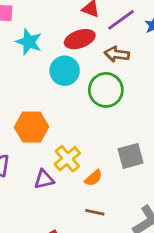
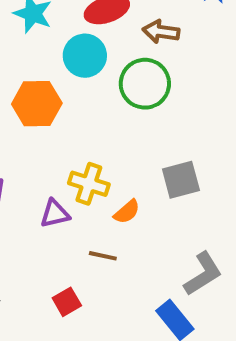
orange hexagon: (32, 127) -> (37, 104), moved
yellow cross: (67, 159) -> (89, 184), turned -32
brown line: (95, 212) -> (103, 256), moved

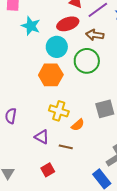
orange hexagon: (37, 104) -> (51, 75), moved
purple triangle: (55, 214) -> (42, 137), moved, turned 42

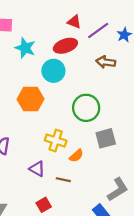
brown arrow: (95, 35) -> (106, 62), moved
green circle: (87, 61) -> (86, 108), moved
orange hexagon: (51, 75) -> (31, 99), moved

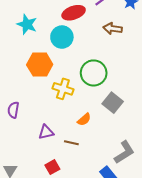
cyan star: (25, 48) -> (27, 24), moved
gray square: (106, 138) -> (113, 103), turned -36
yellow cross: (56, 140) -> (63, 89), moved
purple triangle: (37, 169) -> (46, 132), turned -42

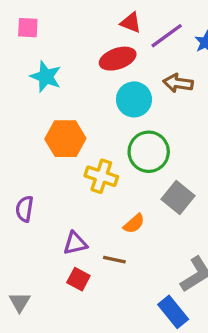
cyan circle: (62, 37) -> (134, 99), moved
red square: (52, 167) -> (78, 279), moved, turned -32

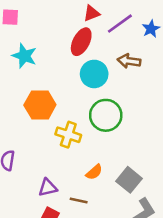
red triangle: (131, 23) -> (92, 13), turned -42
red ellipse: (118, 59) -> (81, 42), turned -44
gray square: (178, 197) -> (129, 180), moved

